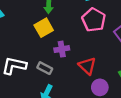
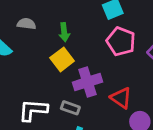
purple cross: (62, 49) -> (87, 82), size x1.5

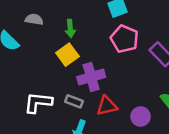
red triangle: (121, 98) -> (107, 106), moved, turned -50

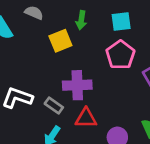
green arrow: (70, 28) -> (81, 20), moved
yellow square: (67, 55) -> (60, 41), moved

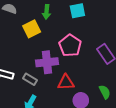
pink pentagon: (120, 55) -> (70, 46), moved
red triangle: (86, 118) -> (66, 82), moved

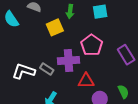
gray rectangle: (30, 79) -> (47, 69), moved

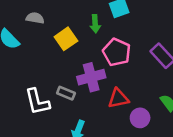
green arrow: (70, 11) -> (95, 24), moved
white L-shape: (24, 71) -> (37, 102), turned -110

